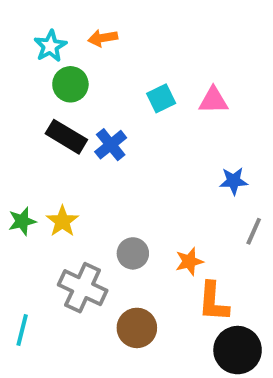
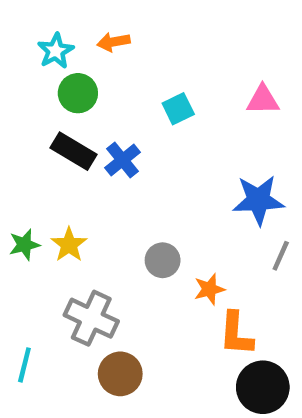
pink triangle: (213, 100) -> (263, 100), moved
blue star: (234, 181) -> (258, 200), size x1.6
gray circle: (133, 253) -> (163, 260), moved
brown circle: (137, 328) -> (120, 374), moved

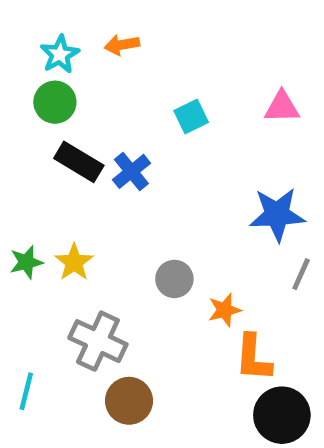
green circle: (78, 93) -> (55, 102), moved

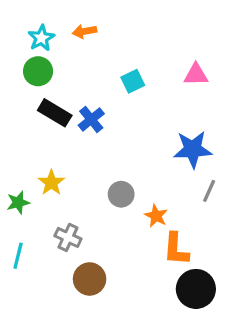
green star: (26, 262) -> (18, 203), moved
orange star: (225, 310) -> (156, 216), turned -30
gray cross: (98, 341) -> (68, 237), size x0.7
cyan line: (26, 391) -> (18, 256), moved

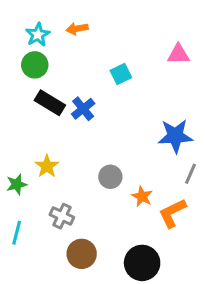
pink triangle: (196, 75) -> (178, 54), moved
orange L-shape: (176, 249) -> (172, 213), moved, turned 60
black circle: (196, 289) -> (142, 263), moved

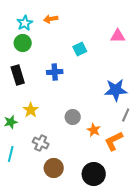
black rectangle: (50, 103) -> (18, 75), moved, turned 42
blue cross: (83, 109) -> (55, 72), turned 35

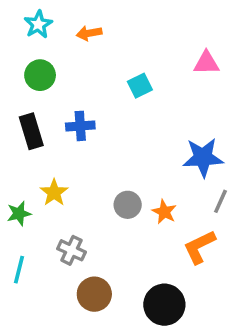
cyan star: (25, 23) -> (38, 24), moved
blue cross: (55, 72) -> (80, 126), moved
orange star: (94, 130) -> (164, 212), moved

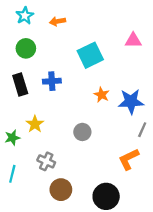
cyan square: (140, 86) -> (90, 55), size x1.6
orange star: (164, 212) -> (102, 95), moved

